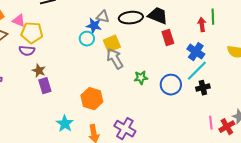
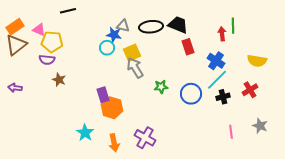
purple rectangle: (45, 86) -> (103, 95), moved
red cross: (227, 127) -> (250, 90), moved

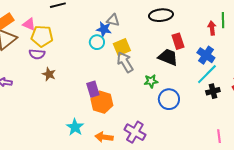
black trapezoid: (178, 25) -> (168, 57), moved
black ellipse: (151, 27) -> (161, 15), moved
blue circle: (191, 94) -> (169, 99), moved
pink line: (231, 132) -> (219, 136), moved
orange arrow: (114, 143) -> (104, 137), turned 108

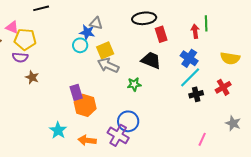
red rectangle: (178, 41) -> (161, 34), moved
gray arrow: (125, 62) -> (108, 65), turned -35
blue circle: (169, 99) -> (128, 121), moved
pink line: (219, 136) -> (202, 139), turned 32

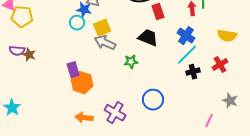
purple semicircle: (20, 57) -> (17, 51), moved
blue circle: (128, 121) -> (153, 100), moved
cyan star: (58, 130) -> (12, 108), moved
pink line: (202, 139) -> (209, 121), moved

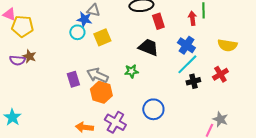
gray arrow: (105, 43) -> (97, 75), moved
brown star: (29, 55) -> (29, 56), moved
orange hexagon: (82, 83) -> (101, 92), moved
gray star: (230, 101) -> (220, 119), moved

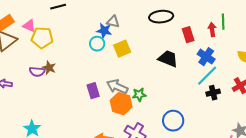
red rectangle: (158, 21) -> (188, 35), moved
green star: (131, 71) -> (139, 95), moved

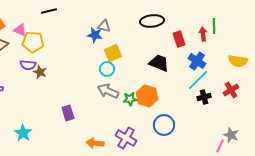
cyan circle: (97, 44) -> (107, 69), moved
purple semicircle: (37, 72) -> (28, 65), moved
purple rectangle: (93, 91) -> (68, 113), moved
orange hexagon: (121, 104) -> (147, 96), moved

